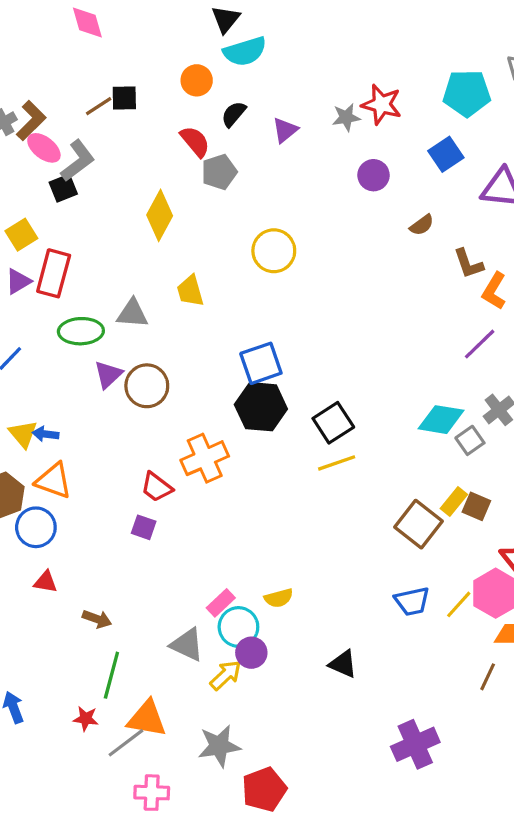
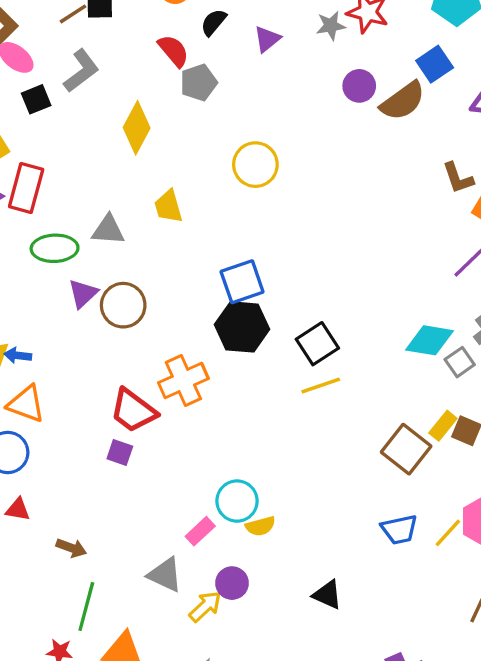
gray L-shape: (78, 161) -> (81, 71), moved
brown semicircle: (422, 225) -> (403, 101), moved, size x1.8
red trapezoid: (156, 487) -> (133, 411), size x1.4
cyan circle: (238, 627) -> (237, 501), moved

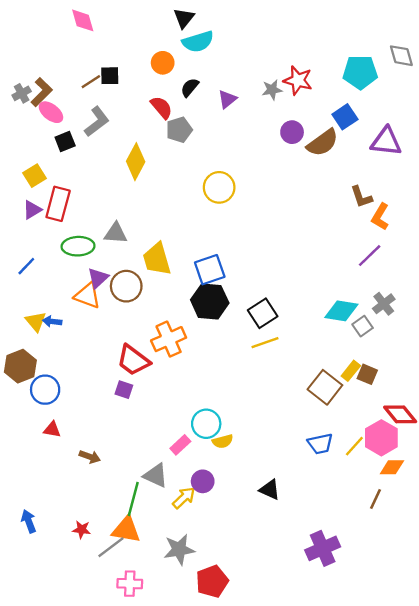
yellow trapezoid: (168, 206) -> (157, 259), moved, size x1.4
orange triangle: (26, 404) -> (87, 296), moved
green line: (86, 606) -> (133, 499), moved

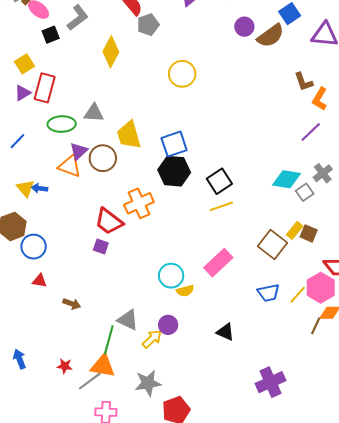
pink rectangle: (180, 445) -> (218, 263), moved, size x1.6
brown line: (375, 499) -> (316, 326), moved

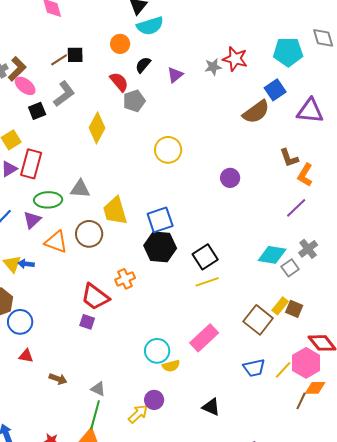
purple circle: (244, 27) -> (230, 178), moved
purple triangle: (79, 151) -> (32, 220), moved
orange cross: (139, 203) -> (125, 279), size x0.7
gray triangle: (128, 320) -> (98, 389), moved, size x0.7

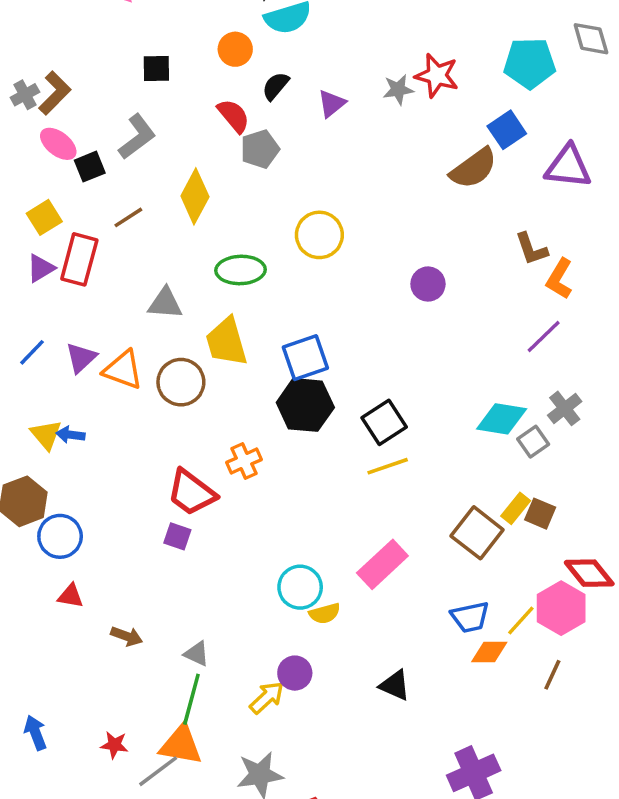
brown line: (59, 60) -> (128, 217), moved
pink ellipse: (25, 86) -> (58, 144), moved
green ellipse: (48, 200) -> (240, 270), moved
orange triangle: (56, 242) -> (123, 370), moved
orange diamond: (315, 388) -> (489, 652), moved

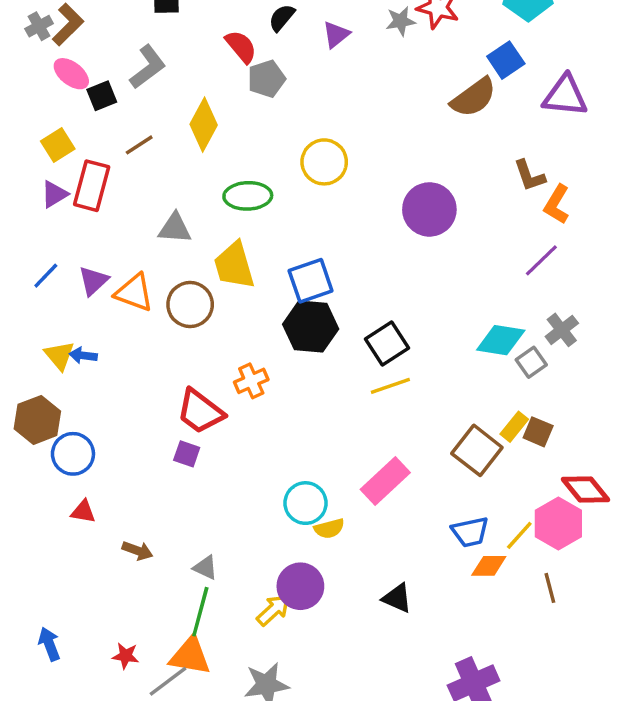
purple circle: (428, 284) -> (429, 209), size x1.6
purple circle: (295, 673) -> (300, 586), size x1.4
brown line: (552, 675) -> (550, 588), turned -40

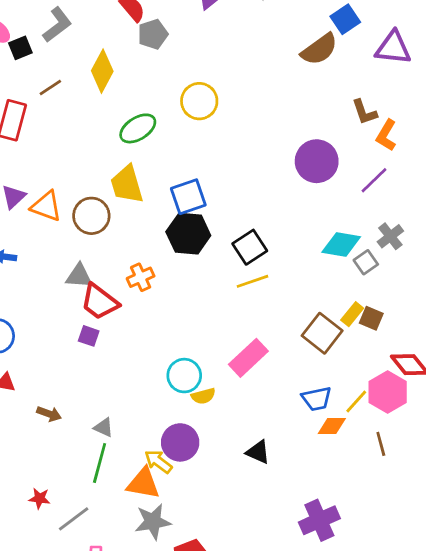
green ellipse: (248, 196) -> (138, 128), turned -30
purple circle: (429, 209) -> (317, 161), moved
gray triangle: (175, 228) -> (79, 276), moved
yellow arrow: (273, 610) -> (158, 462), turned -100
orange triangle: (190, 656) -> (143, 483), moved

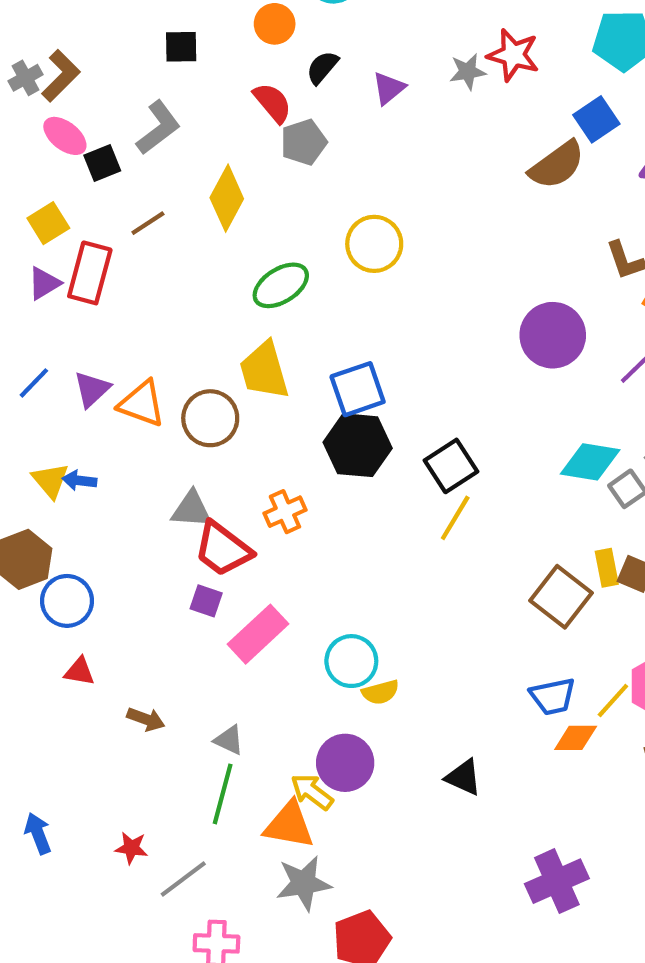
yellow line: (252, 281) -> (455, 518), turned -40
yellow rectangle: (352, 314) -> (607, 568), turned -50
pink rectangle: (248, 358) -> (258, 634), moved

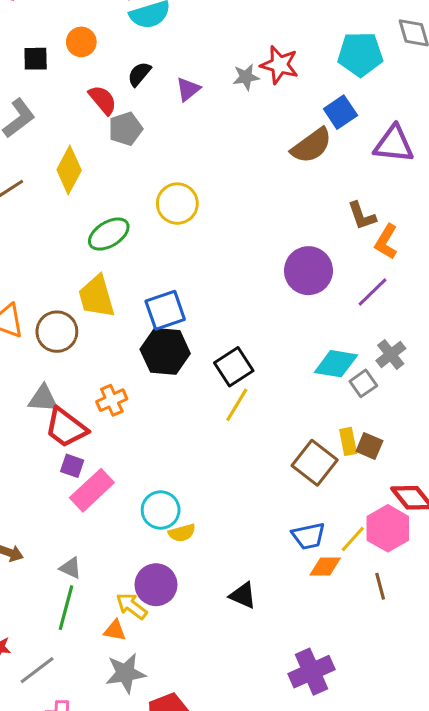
orange circle: (275, 24) -> (81, 42), moved
purple square: (206, 601) -> (72, 466), moved
orange triangle: (289, 825) -> (115, 630), size x0.6

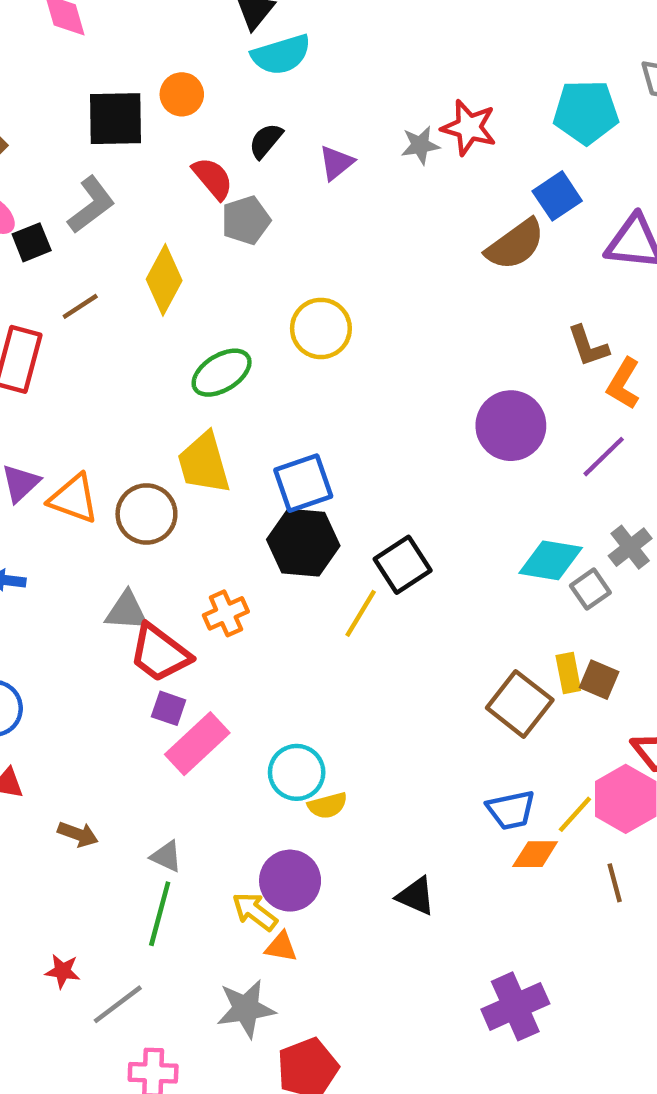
black square: (36, 59) -> (116, 119), size x1.6
yellow line: (237, 405) -> (361, 613), moved
orange triangle: (115, 630) -> (281, 947), moved

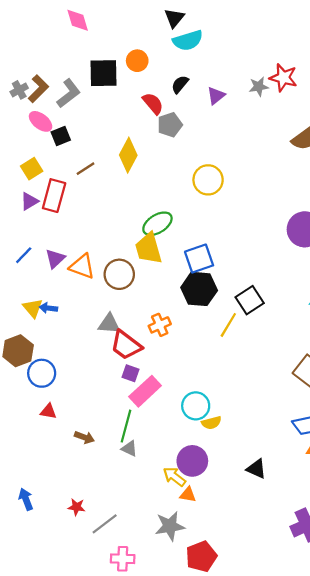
gray L-shape: (91, 205) -> (69, 93), moved
green ellipse: (222, 373) -> (157, 224), moved
green line: (160, 914) -> (126, 426), moved

